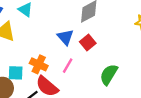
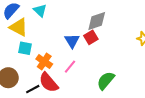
red square: (88, 43) -> (91, 37), moved
cyan square: (16, 73) -> (25, 48), moved

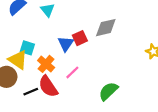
yellow triangle: (19, 27) -> (18, 60), moved
red square: (91, 37) -> (80, 38), moved
blue triangle: (72, 41) -> (66, 44), moved

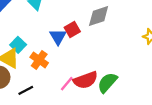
cyan square: (27, 48) -> (18, 45), turned 32
pink line: (72, 72) -> (67, 84), moved
red semicircle: (48, 86) -> (85, 80), moved, turned -70

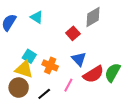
blue triangle: (58, 37) -> (79, 59), moved
pink line: (67, 84) -> (68, 85), moved

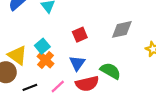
gray diamond: (93, 17) -> (122, 29), moved
cyan square: (29, 56) -> (42, 46), moved
green semicircle: (113, 72) -> (110, 71), moved, turned 72

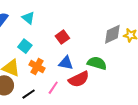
gray diamond: (122, 29) -> (112, 34), moved
cyan square: (42, 46) -> (25, 46), moved
blue triangle: (77, 63) -> (66, 63), turned -42

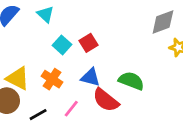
gray diamond: (112, 34) -> (163, 22), moved
cyan square: (25, 46) -> (62, 45), moved
red semicircle: (79, 79) -> (106, 100), turned 60

